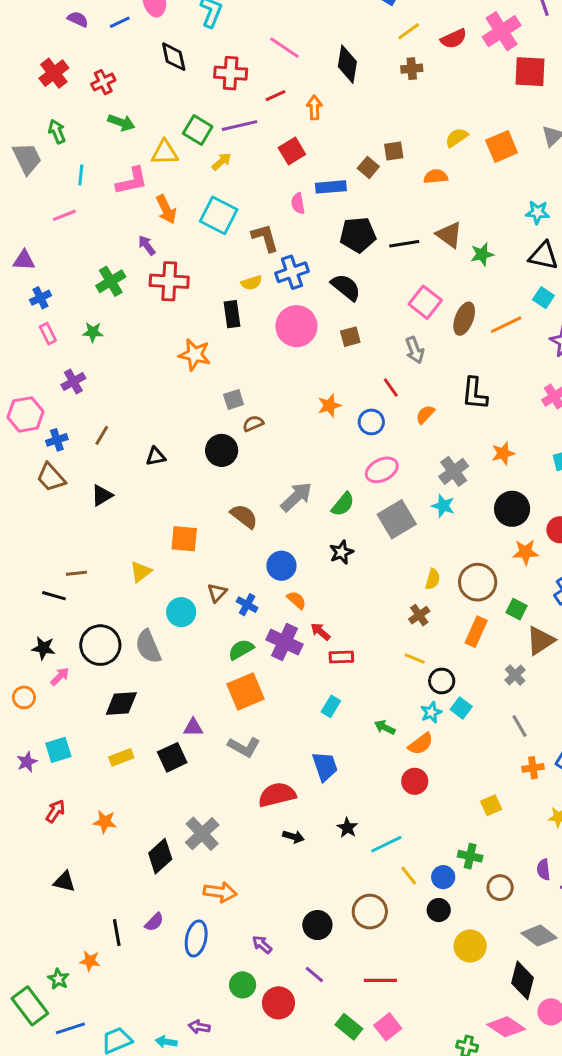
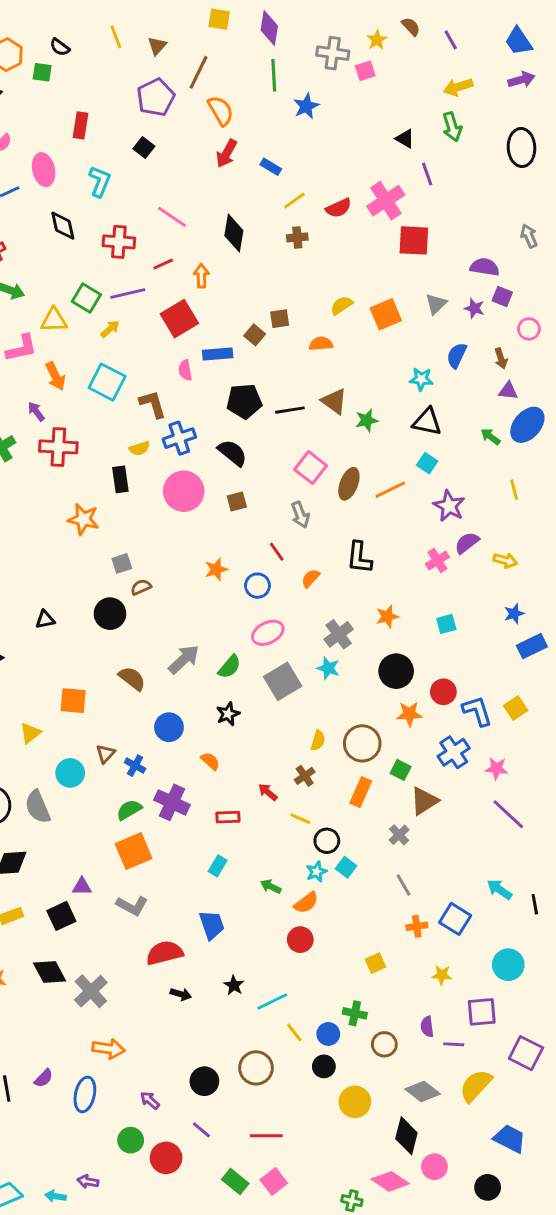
red square: (292, 151) -> (179, 319), size x1.4
orange semicircle: (296, 600) -> (210, 761), moved
red arrow: (320, 632) -> (268, 792), moved
black diamond: (160, 856) -> (50, 972), moved, turned -76

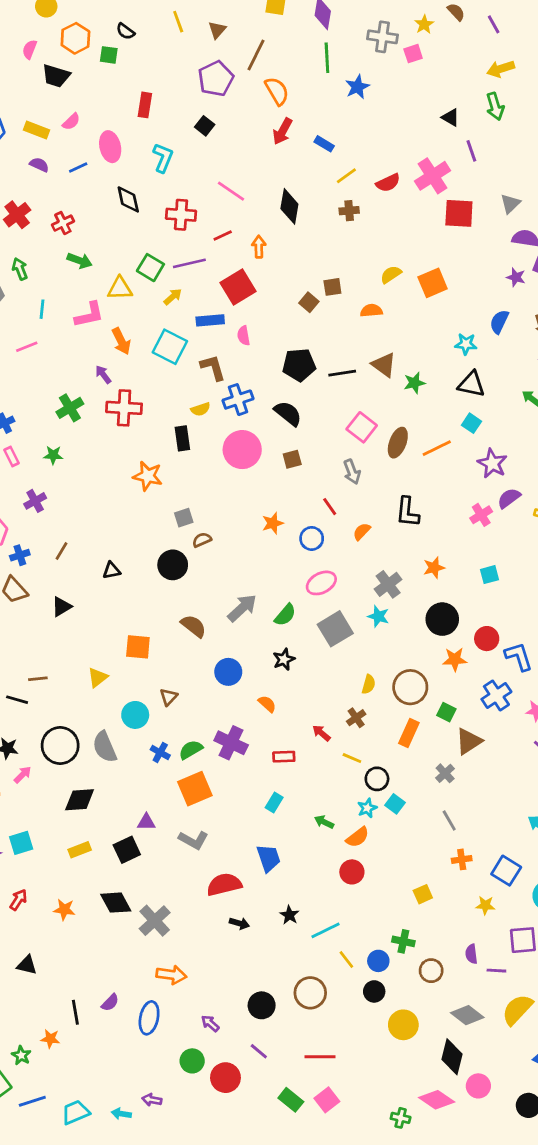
gray triangle: (436, 304) -> (510, 204), moved
blue rectangle: (218, 354) -> (210, 320), moved
blue cross: (135, 766) -> (160, 752), moved
blue square: (455, 919) -> (506, 871), moved

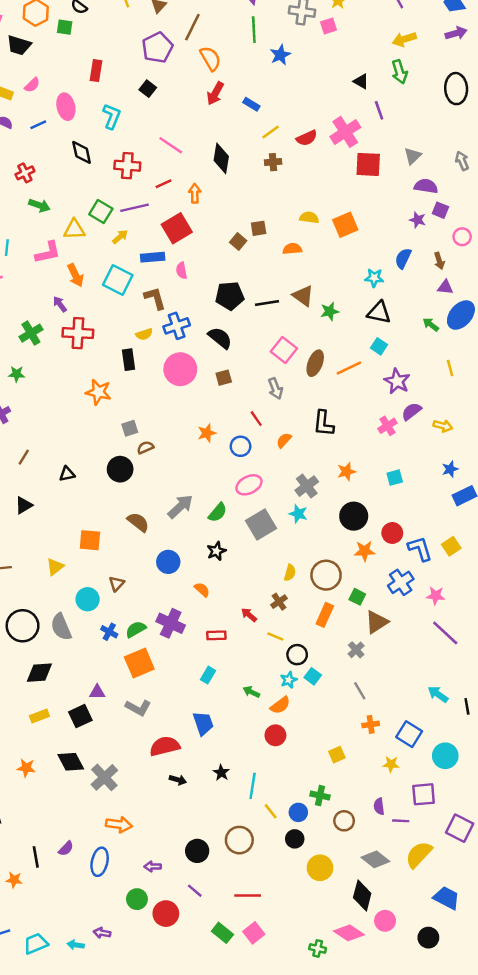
yellow semicircle: (391, 274) -> (309, 217), turned 42
cyan line: (326, 930) -> (253, 786), turned -55
purple arrow: (210, 1023) -> (153, 867), turned -42

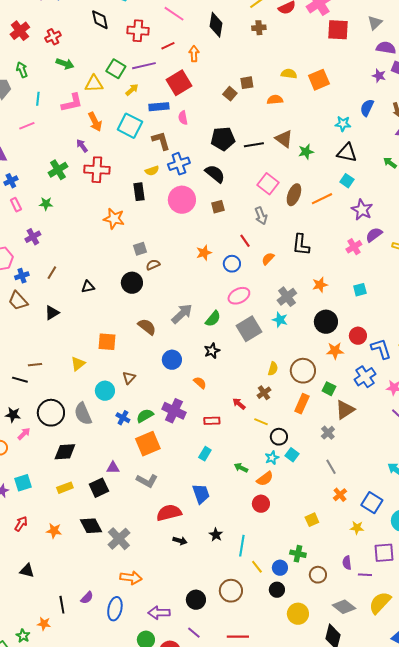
orange cross: (371, 724) -> (340, 495), turned -32
purple arrow: (153, 867) -> (159, 613), size x1.5

